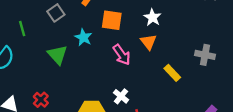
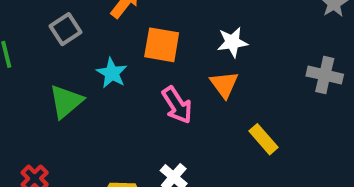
white star: (152, 17) -> (232, 42), turned 30
green triangle: (57, 55) -> (66, 102), turned 30
gray cross: (205, 55) -> (325, 75), moved

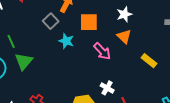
gray square: (66, 29) -> (51, 21), moved
green triangle: (66, 102) -> (24, 61), moved

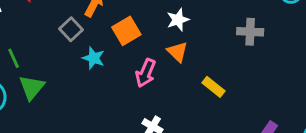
orange square: (89, 22) -> (126, 31), turned -30
pink arrow: (102, 51) -> (146, 73), turned 66

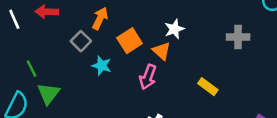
orange triangle: (177, 52) -> (161, 51), moved

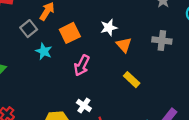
orange triangle: (161, 51) -> (124, 45), moved

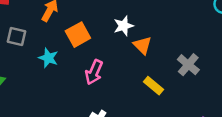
gray square: (29, 29) -> (17, 37), moved, turned -35
gray cross: (162, 41) -> (188, 65), moved, turned 36

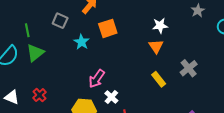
white star: (124, 26) -> (160, 26), moved
pink arrow: (94, 72) -> (97, 79), moved

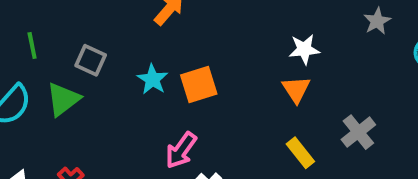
gray square: (60, 21) -> (91, 60), moved
orange square: (108, 28) -> (199, 84), moved
green line: (27, 30) -> (32, 45), moved

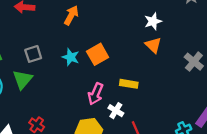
gray square: (91, 60) -> (33, 54), turned -30
yellow rectangle: (300, 153) -> (129, 84), moved, turned -30

